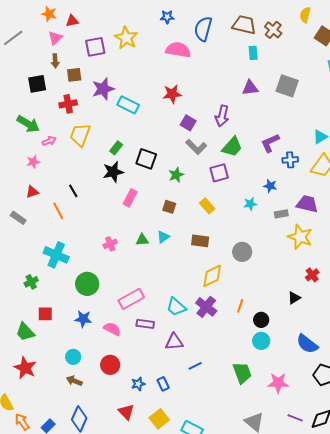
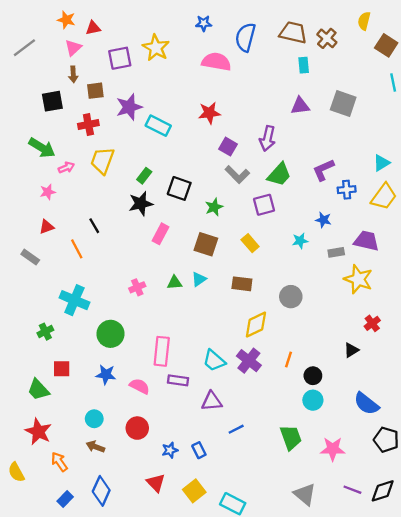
brown square: (169, 207) -> (206, 244), size x1.5
pink rectangle: (131, 299) -> (162, 351), turned -55
orange arrow: (22, 422) -> (59, 462), moved

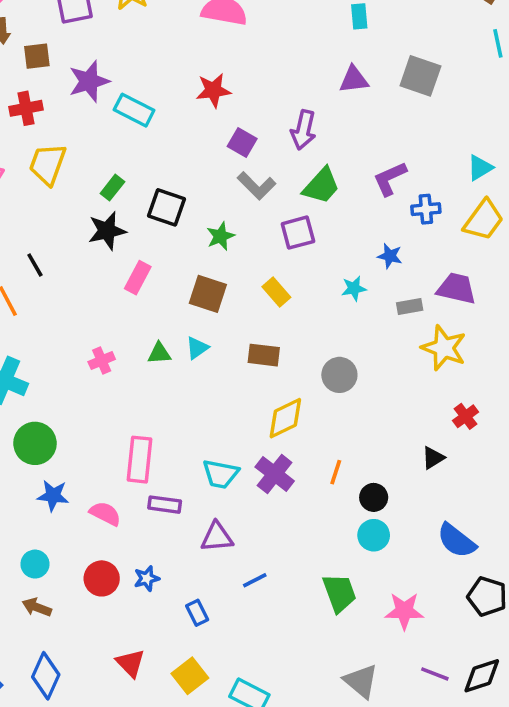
green circle: (111, 334) -> (35, 443), moved
cyan trapezoid: (214, 361) -> (221, 474), turned -30
blue star: (170, 450) -> (147, 578), moved

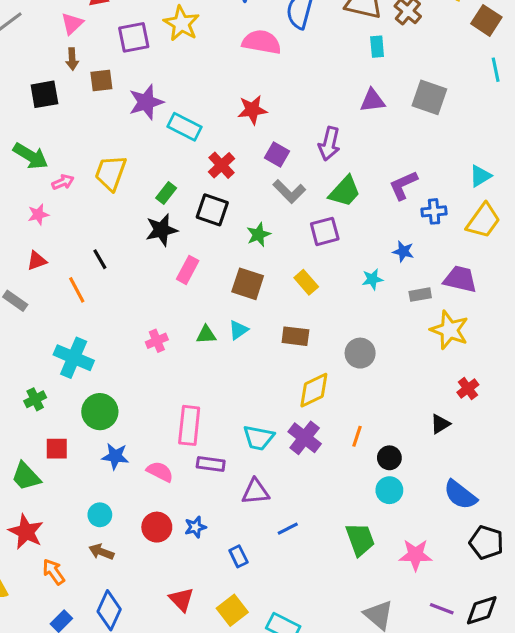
red cross: (26, 108) -> (222, 165), moved, turned -32

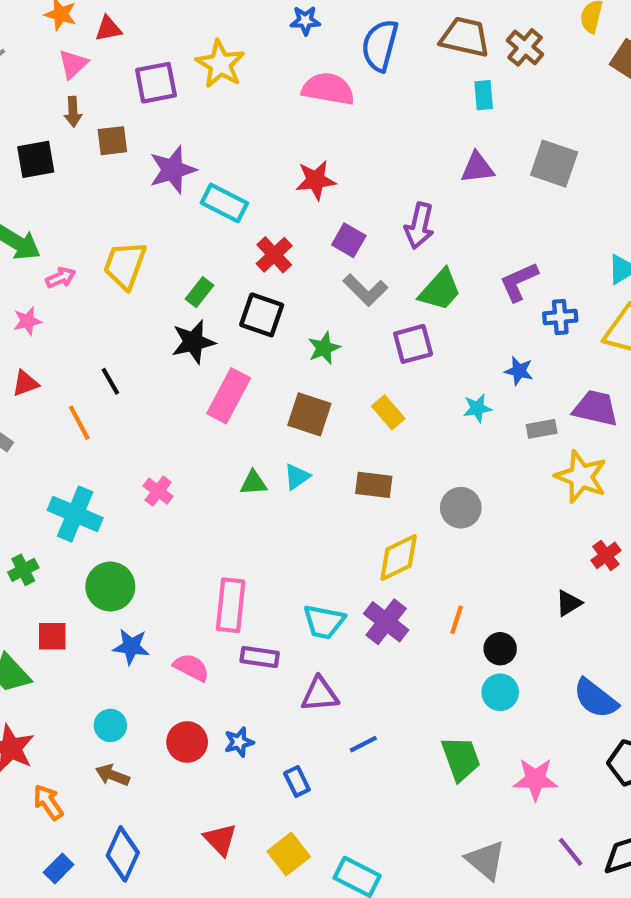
pink rectangle: (188, 270) -> (229, 396), size x1.4
pink cross: (157, 341) -> (158, 491), moved, turned -30
purple line: (442, 609) -> (571, 852), turned 30

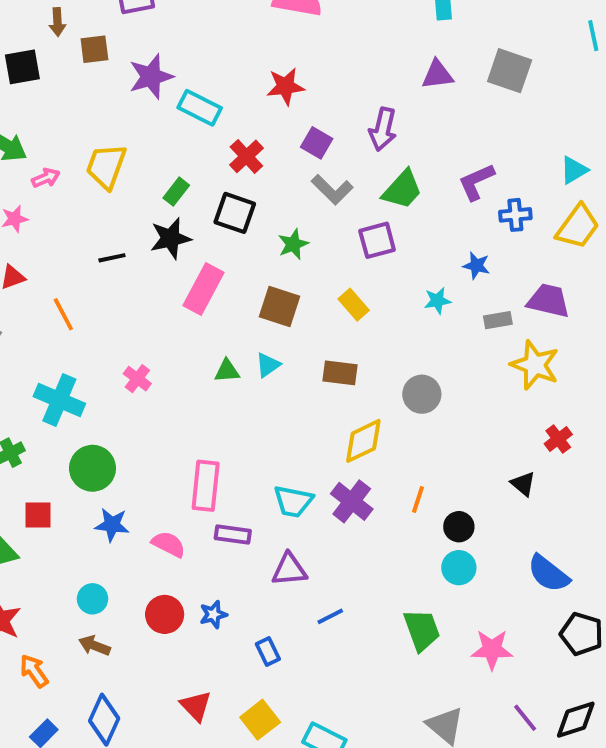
black line: (110, 381) -> (112, 258), moved, turned -72
black triangle: (569, 603) -> (523, 484), turned -48

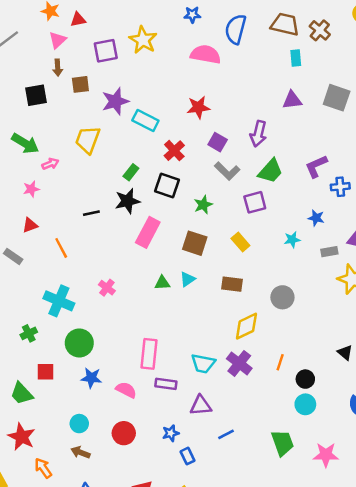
yellow trapezoid: (106, 166) -> (88, 140), moved
blue star: (213, 614) -> (171, 433), moved

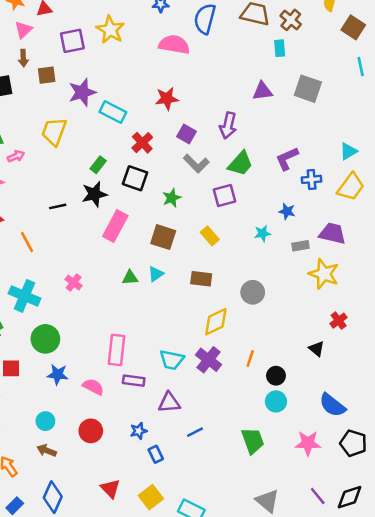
cyan rectangle: (296, 58) -> (280, 48), moved
pink star: (326, 455) -> (308, 443), moved

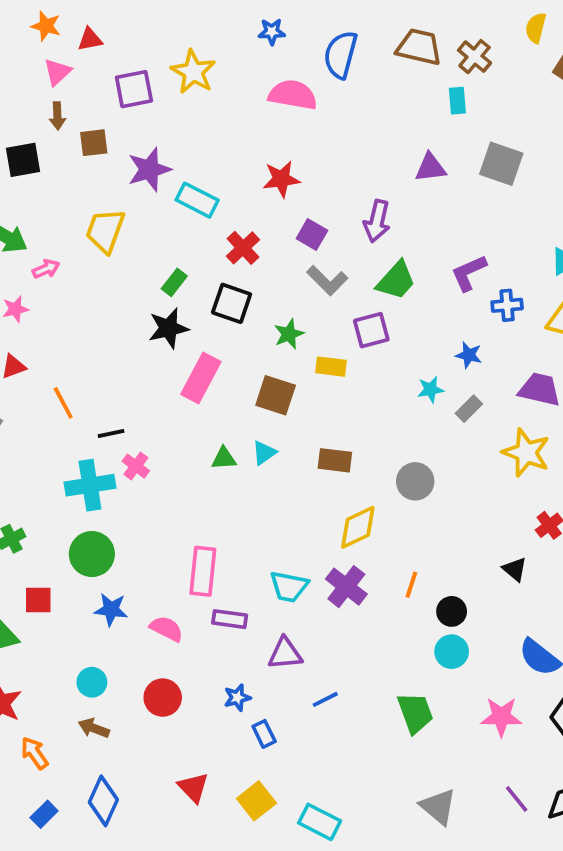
black line: (58, 206) -> (111, 433), moved
yellow rectangle: (210, 236) -> (331, 367), moved, turned -42
gray rectangle: (301, 246) -> (469, 409), moved, turned -35
cyan cross: (25, 296) -> (90, 485), moved, turned -32

